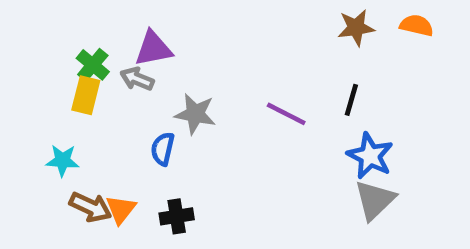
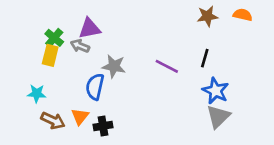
blue semicircle: (163, 149) -> (95, 87), size x1.4
orange triangle: (121, 209) -> (80, 116), moved

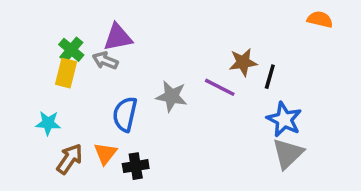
brown star: (207, 16) -> (243, 62), moved
gray star: (114, 66) -> (171, 96), moved
brown arrow: (53, 121) -> (70, 159), turned -80

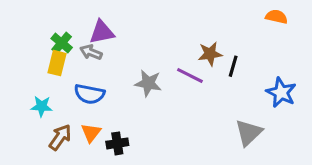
blue semicircle: (125, 114) -> (89, 94), moved, turned -92
blue star: (284, 120) -> (281, 92), moved

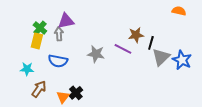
gray arrow: (91, 52) -> (59, 34), turned 64
orange triangle: (91, 133) -> (63, 97), moved
gray triangle: (249, 133) -> (161, 57), moved
black cross: (117, 143) -> (76, 93), turned -32

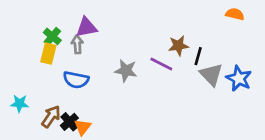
gray triangle: (161, 57) -> (211, 75), turned -30
cyan star: (27, 69) -> (19, 103), moved
black cross: (76, 93) -> (69, 122), moved

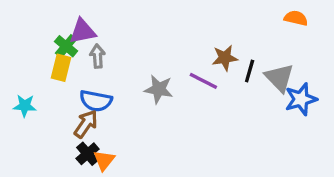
purple triangle: (86, 27) -> (83, 31), moved
gray triangle: (211, 75) -> (279, 78), moved
blue star: (239, 78) -> (301, 99), turned 30
cyan star: (19, 103) -> (25, 106), moved
brown arrow: (51, 117) -> (86, 124), moved

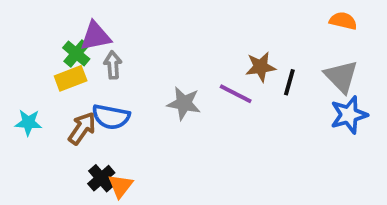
yellow rectangle: (61, 68) -> (71, 78), turned 55
gray triangle: (279, 78) -> (341, 76), moved
brown arrow: (86, 124) -> (82, 128), moved

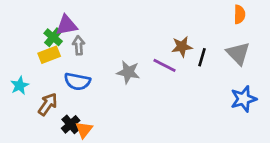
orange semicircle: (343, 21) -> (239, 14), turned 78
blue star: (349, 115) -> (244, 99), moved
cyan star: (28, 123) -> (20, 85), turned -30
brown arrow: (82, 128) -> (48, 104), moved

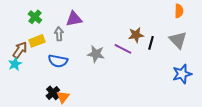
purple triangle: (67, 25) -> (74, 19), moved
green cross: (53, 37) -> (35, 17), moved
brown arrow: (48, 104) -> (20, 50), moved

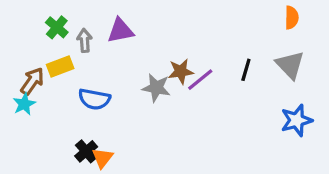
gray arrow: (59, 34) -> (85, 40), moved
brown star: (136, 35) -> (181, 71), moved
purple line: (123, 49) -> (200, 80), turned -66

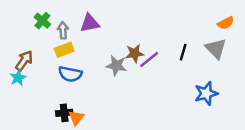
orange semicircle: (292, 18) -> (226, 23), moved, turned 63
yellow rectangle: (60, 67) -> (64, 50), moved
blue star: (297, 120) -> (206, 93), moved
black cross: (86, 151) -> (64, 113), turned 35

